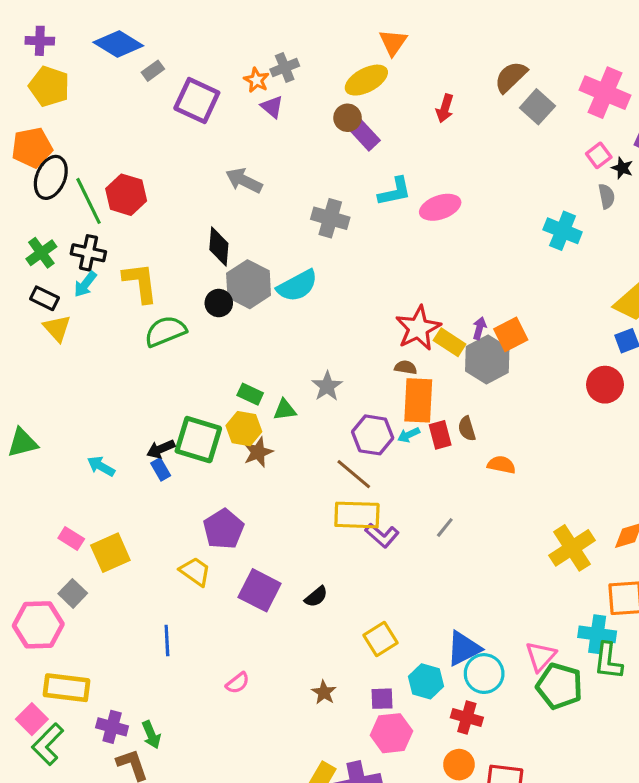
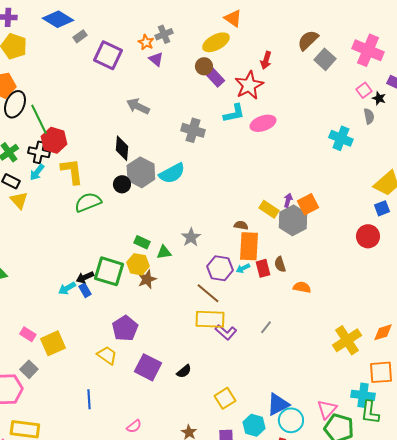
orange triangle: (393, 42) -> (233, 18), turned -30
red hexagon: (126, 195) -> (54, 140), moved
red star: (418, 328) -> (249, 85), moved
cyan arrow: (101, 466) -> (67, 288), moved, turned -60

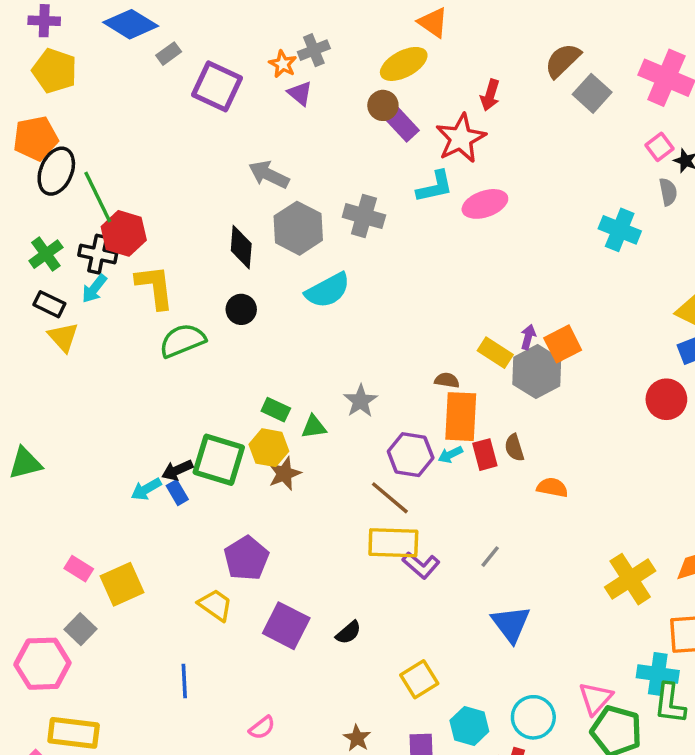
gray hexagon: (141, 172) -> (298, 228), moved
blue triangle: (278, 404) -> (511, 624), moved, turned -40

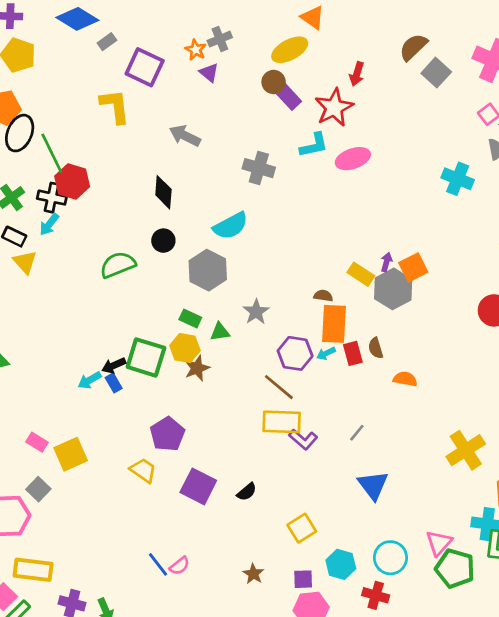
gray hexagon: (298, 228) -> (208, 270), moved
yellow L-shape: (155, 287) -> (115, 106), moved
blue line: (184, 681) -> (158, 564), moved, turned -35

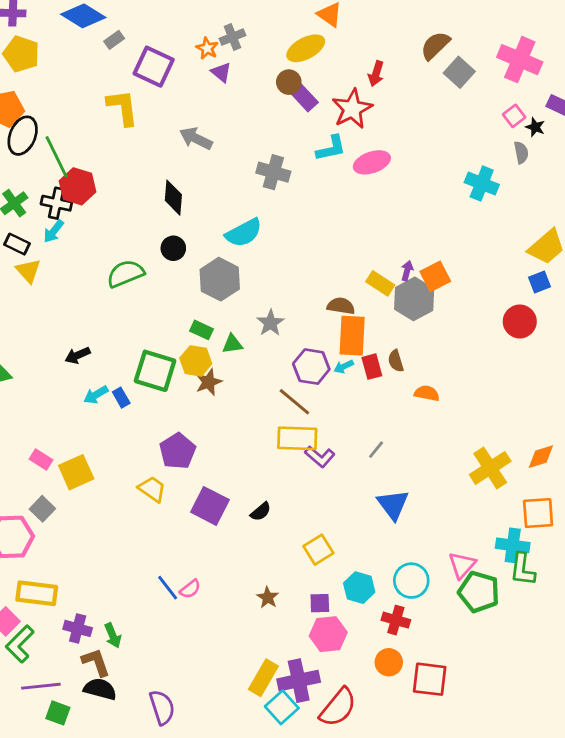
brown semicircle: (323, 296) -> (341, 306), size x1.4
black arrow: (114, 366) -> (78, 355), moved

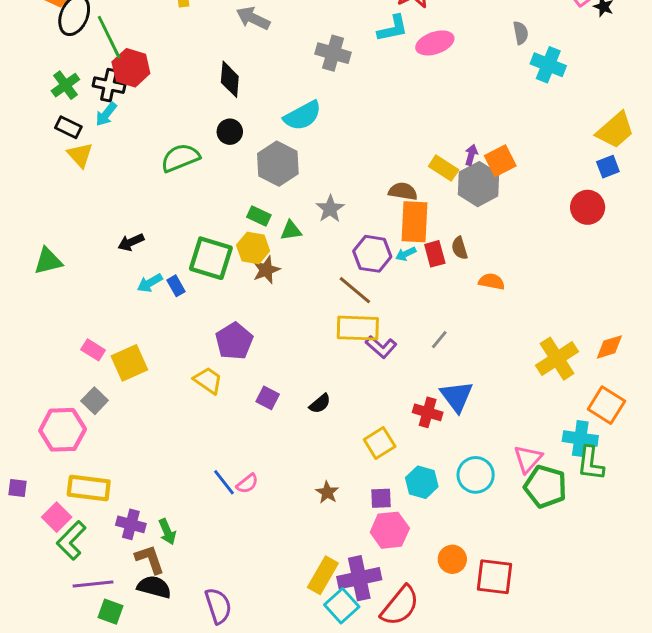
gray semicircle: (521, 153) -> (521, 33), moved
purple square: (210, 506) -> (268, 398), size x0.6
orange square: (538, 513) -> (606, 405), turned 36
red cross: (396, 620) -> (428, 412), moved

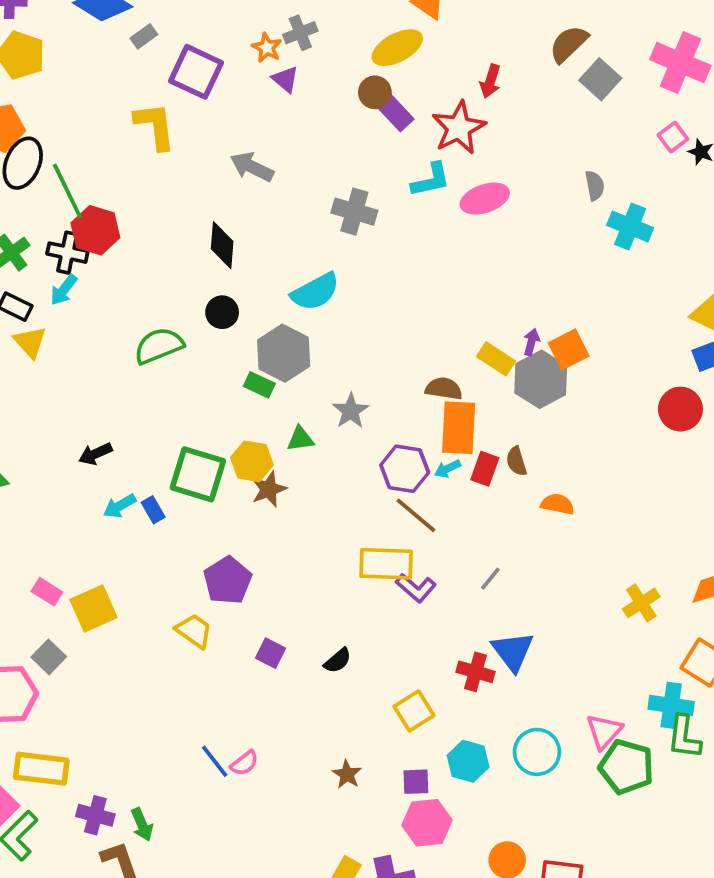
green rectangle: (259, 216) -> (259, 385), moved
red rectangle: (435, 254) -> (485, 469), turned 35
brown line: (355, 290) -> (416, 515), moved
yellow cross: (557, 359) -> (641, 603), size x0.7

